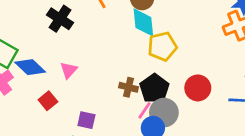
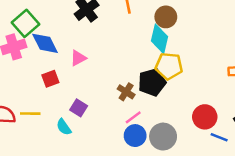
black pentagon: (154, 88) -> (152, 82), moved
red circle: (198, 88) -> (205, 117), moved
gray circle: (164, 113) -> (163, 137), moved

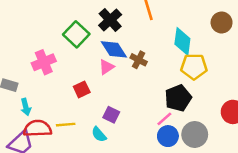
brown circle: (166, 17) -> (222, 22), moved
green square: (25, 23) -> (76, 34), moved
blue diamond: (45, 43) -> (114, 49), moved
black pentagon: (152, 82) -> (178, 98), moved
brown cross: (126, 92) -> (139, 60), moved

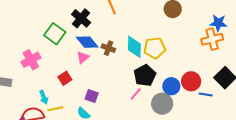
cyan diamond: (182, 41) -> (134, 47), moved
cyan arrow: (26, 107) -> (44, 97), moved
blue circle: (168, 136) -> (171, 86), moved

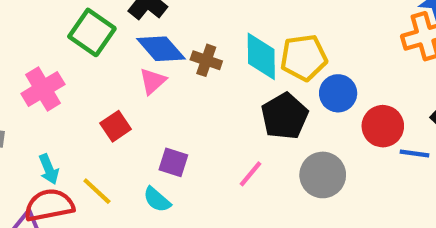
blue circle: (171, 86) -> (338, 93), moved
pink line: (136, 94) -> (251, 174), moved
cyan arrow: (44, 97) -> (49, 169), moved
yellow line: (55, 109) -> (97, 191), turned 56

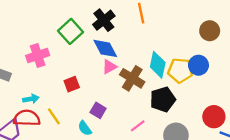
brown cross: (206, 60) -> (132, 78), moved, size x1.5
pink triangle: (153, 81) -> (109, 67), moved
blue circle: (338, 93) -> (198, 65), moved
cyan arrow: (49, 169) -> (31, 99), turned -91

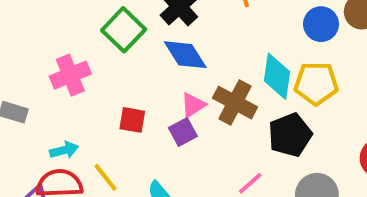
blue circle: (198, 65) -> (321, 24), moved
pink triangle: (109, 67) -> (193, 105), moved
red square: (72, 84) -> (132, 120), turned 35
purple square: (98, 110) -> (183, 132), moved, turned 35

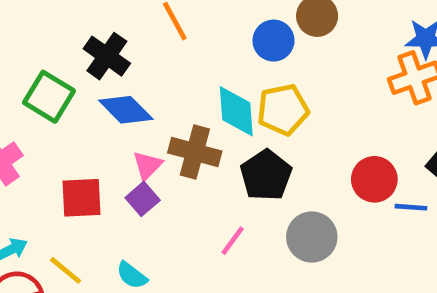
red square: (132, 120) -> (81, 198), size x1.4

